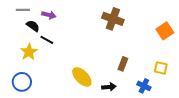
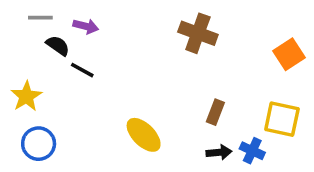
yellow star: (29, 52) -> (26, 96), moved
yellow square: (161, 68) -> (282, 119), size x1.5
black arrow: (109, 87) -> (219, 152), moved

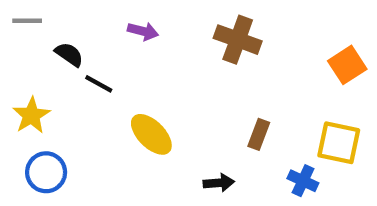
gray line: (40, 18) -> (27, 21), moved
purple arrow: (86, 26) -> (143, 31), moved
yellow ellipse: (144, 135) -> (151, 134), moved
black arrow: (219, 152) -> (219, 183), moved

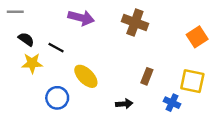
purple arrow: (143, 31) -> (81, 18), size x1.5
black semicircle: (69, 54) -> (26, 39), moved
yellow star: (31, 115) -> (32, 63), moved, turned 30
blue circle: (46, 172) -> (57, 98), moved

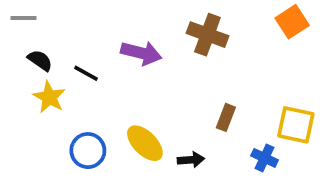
purple arrow: (81, 18) -> (141, 53), moved
orange square: (197, 37) -> (292, 22), moved
yellow star: (32, 63) -> (49, 97), turned 30
yellow ellipse: (86, 76) -> (145, 143), moved

